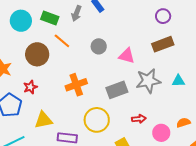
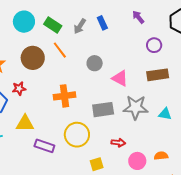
purple circle: (163, 16) -> (154, 45), moved

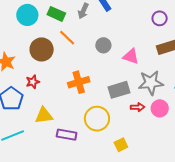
red arrow: (118, 143) -> (138, 107), moved
pink circle: (137, 161) -> (160, 108), moved

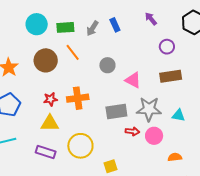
green rectangle: (56, 14) -> (65, 27), turned -36
red star: (33, 82) -> (50, 99), moved
yellow triangle: (44, 115) -> (50, 123), moved
yellow circle: (97, 119) -> (80, 146), moved
purple rectangle: (67, 135) -> (46, 152), moved

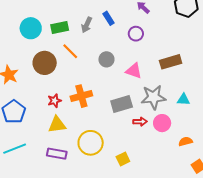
purple circle: (167, 47) -> (136, 34), moved

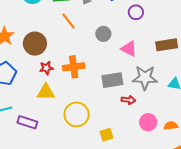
brown circle: (45, 63) -> (35, 44), moved
pink circle: (162, 123) -> (148, 122), moved
purple rectangle: (57, 154) -> (27, 122), moved

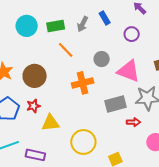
pink triangle: (129, 49) -> (129, 71), size x1.4
orange cross: (74, 67) -> (83, 83), moved
red star: (46, 68) -> (33, 106), moved

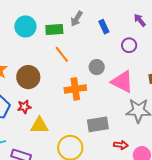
gray arrow: (83, 24) -> (77, 19), moved
gray rectangle: (115, 104) -> (98, 124), moved
red arrow: (133, 122) -> (121, 145), moved

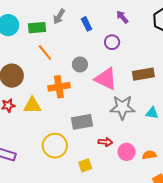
yellow triangle: (39, 125) -> (32, 105), moved

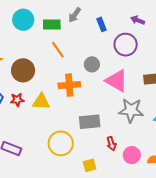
purple arrow: (122, 17) -> (138, 20), turned -32
purple circle: (112, 42) -> (126, 45), size x1.5
red arrow: (105, 142) -> (111, 144), turned 64

